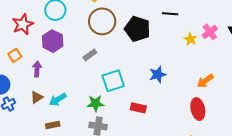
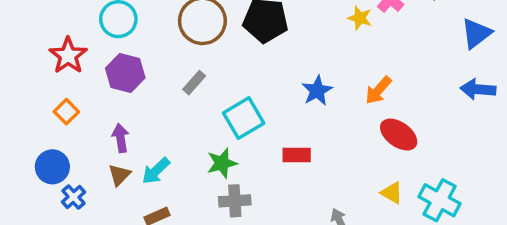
purple arrow: (37, 69) -> (121, 138), moved
orange arrow: (205, 81) -> (378, 90), moved
red ellipse: (198, 109) -> (399, 135), turned -30

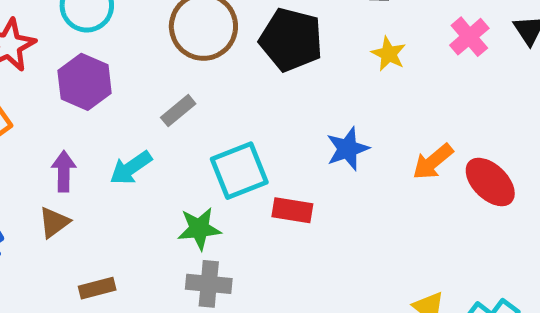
yellow star: (360, 18) -> (389, 54), moved
red ellipse: (399, 135) -> (490, 182), moved
red rectangle: (297, 155) -> (292, 210), moved
cyan arrow: (156, 171) -> (131, 168), moved

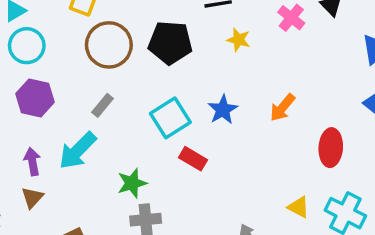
cyan arrow: (131, 168) -> (78, 151), size x1.4
cyan square: (239, 171) -> (170, 118), moved
red ellipse: (490, 182) -> (331, 148), moved, turned 60
red rectangle: (292, 210) -> (193, 159), turned 32

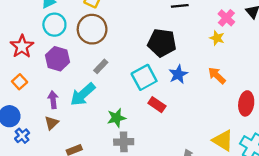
yellow star: (239, 40) -> (217, 38), moved
black pentagon: (170, 43) -> (162, 43), moved
brown circle: (109, 45) -> (92, 29), moved
orange arrow: (282, 108) -> (217, 76), turned 90
yellow triangle: (299, 207) -> (223, 140), size x1.5

